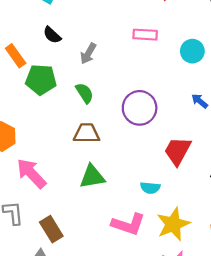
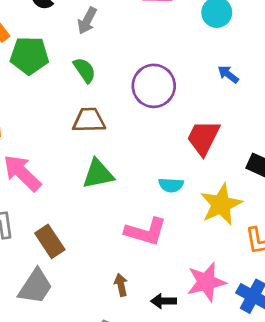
yellow star: (173, 224) -> (221, 204), moved

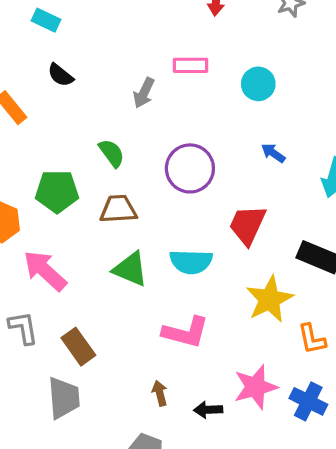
gray arrow: (87, 21) -> (144, 93), moved
green pentagon: (29, 56) -> (57, 191), moved
green triangle: (98, 174) -> (130, 269), turned 36
cyan semicircle: (171, 185) -> (191, 262), moved, size x1.5
gray trapezoid: (35, 287) -> (64, 398), turned -36

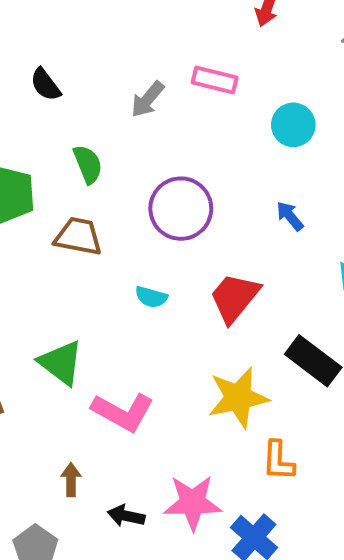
black semicircle: (60, 75) -> (45, 85), moved
cyan semicircle: (191, 262) -> (151, 297), moved, size x0.6
green triangle: (130, 269) -> (61, 363), moved

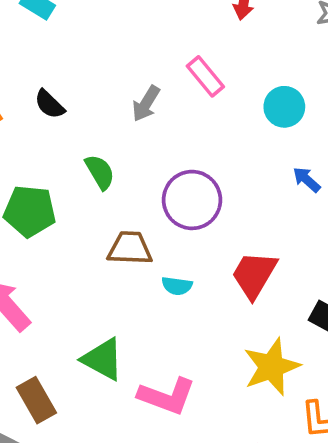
pink rectangle: (215, 80) -> (205, 76), turned 45
blue arrow: (290, 216) -> (307, 180), moved
brown trapezoid: (78, 236) -> (130, 248), moved

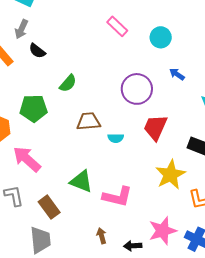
gray arrow: (146, 104) -> (21, 29), moved
green semicircle: (100, 172) -> (68, 83), turned 78
purple circle: (192, 200) -> (137, 89), moved

